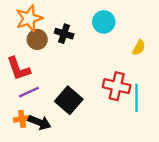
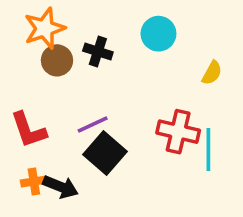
red L-shape: (18, 69) -> (28, 130), moved
purple line: (29, 92) -> (93, 125), moved

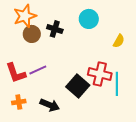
purple line: (93, 125) -> (38, 70), moved
black square: (105, 153) -> (78, 86), moved
black arrow: (61, 187) -> (50, 105), moved

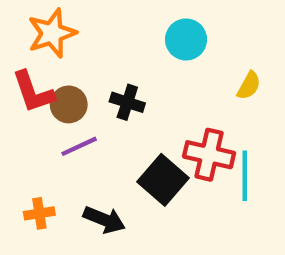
black cross: (55, 29) -> (127, 102), moved
brown circle: (32, 34) -> (69, 104), moved
red L-shape: (16, 73) -> (33, 92), moved

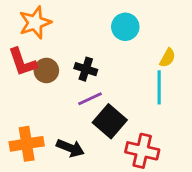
purple line: (79, 146) -> (90, 99), moved
red cross: (209, 155) -> (142, 151), moved
cyan line: (245, 176) -> (159, 87), moved
orange cross: (39, 213) -> (27, 144), size x1.6

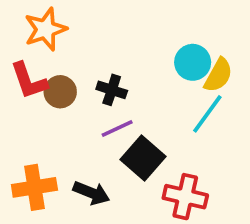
cyan circle: (125, 27) -> (193, 62), moved
yellow semicircle: (168, 58) -> (218, 75), size x1.4
cyan line: (159, 87) -> (207, 114), turned 36

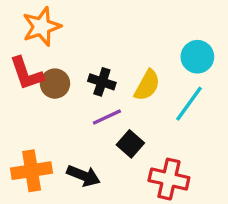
cyan circle: (193, 62) -> (197, 57), moved
yellow semicircle: (218, 75) -> (147, 85), moved
black square: (143, 158) -> (130, 144), size x0.7

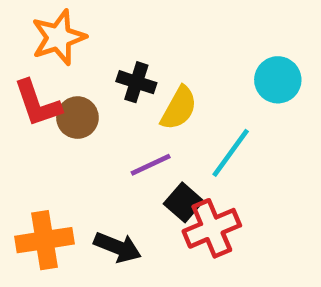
black cross: (102, 82) -> (136, 82), moved
yellow semicircle: (147, 85) -> (179, 108), moved
cyan line: (189, 104) -> (231, 153), moved
red cross: (169, 179) -> (212, 228), moved, turned -36

